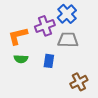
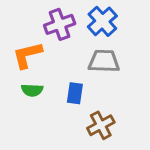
purple cross: (45, 26) -> (60, 24), moved
brown cross: (79, 82) -> (101, 125), moved

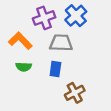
orange L-shape: (27, 55) -> (20, 41), turned 60
gray trapezoid: (104, 61) -> (61, 43), moved

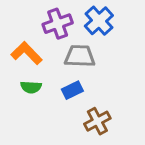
blue rectangle: (55, 69) -> (72, 90), turned 56

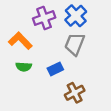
gray trapezoid: (80, 56) -> (75, 44), moved, turned -70

